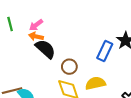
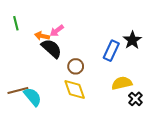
pink arrow: (36, 25) -> (57, 31), moved
yellow semicircle: (95, 83) -> (122, 83), moved

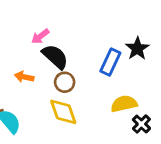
orange arrow: (42, 36) -> (24, 77), moved
black semicircle: (51, 49) -> (55, 57), moved

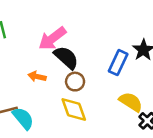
pink arrow: (40, 36) -> (52, 39), size x1.6
yellow semicircle: (124, 104) -> (131, 102), turned 45

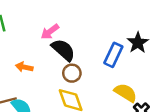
pink arrow: (52, 39) -> (50, 32), size x0.7
orange arrow: (37, 77) -> (24, 67), moved

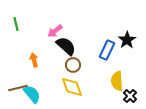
orange arrow: (24, 67) -> (34, 60), turned 64
yellow semicircle: (126, 93) -> (117, 81), turned -126

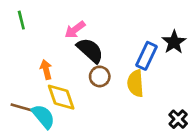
yellow semicircle: (117, 81) -> (135, 83), moved
yellow diamond: (72, 87) -> (61, 97), moved
brown line: (18, 88) -> (24, 108), turned 30

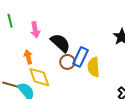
pink arrow: (75, 30) -> (35, 30), moved, turned -63
blue rectangle: (146, 56) -> (80, 57), moved

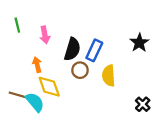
black semicircle: (60, 43) -> (72, 49), turned 65
blue rectangle: (80, 57) -> (94, 50), moved

